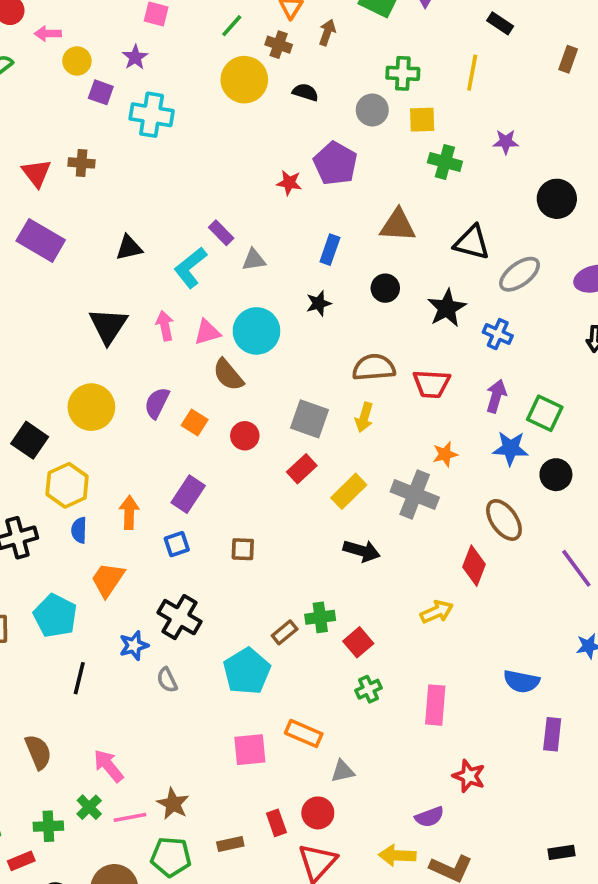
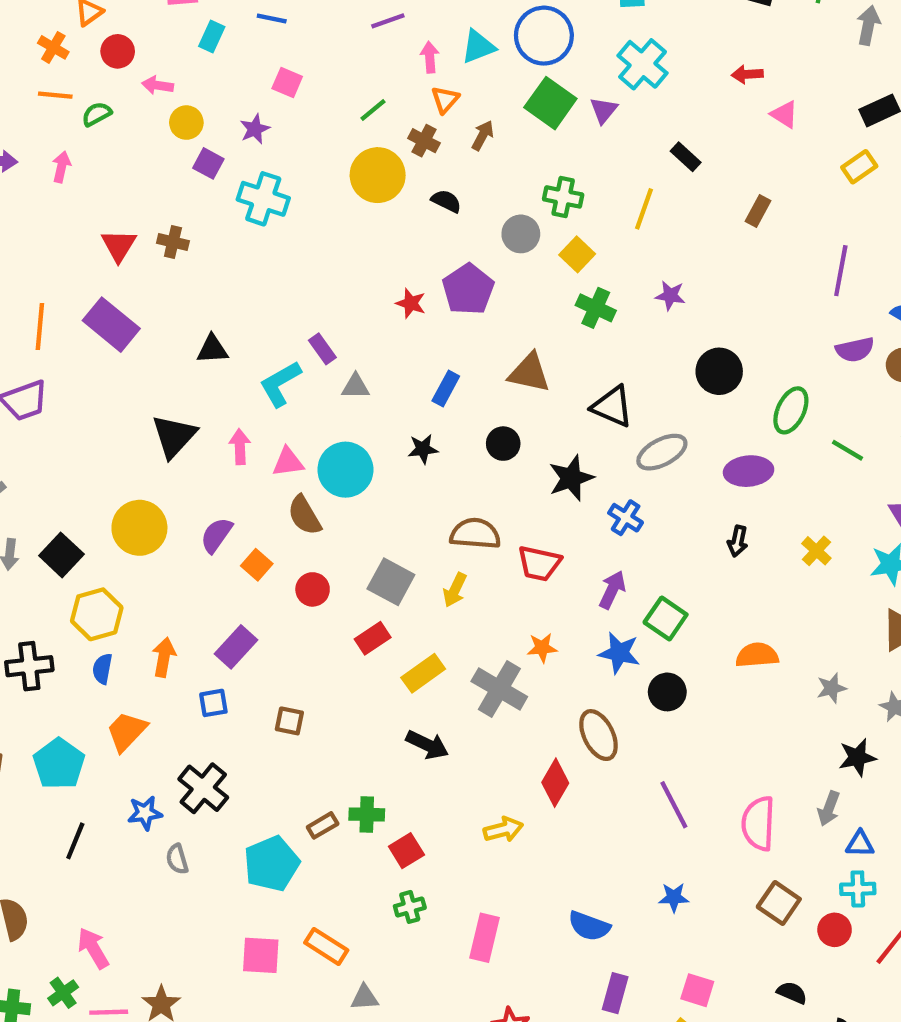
yellow square: (422, 120) -> (577, 254), turned 36

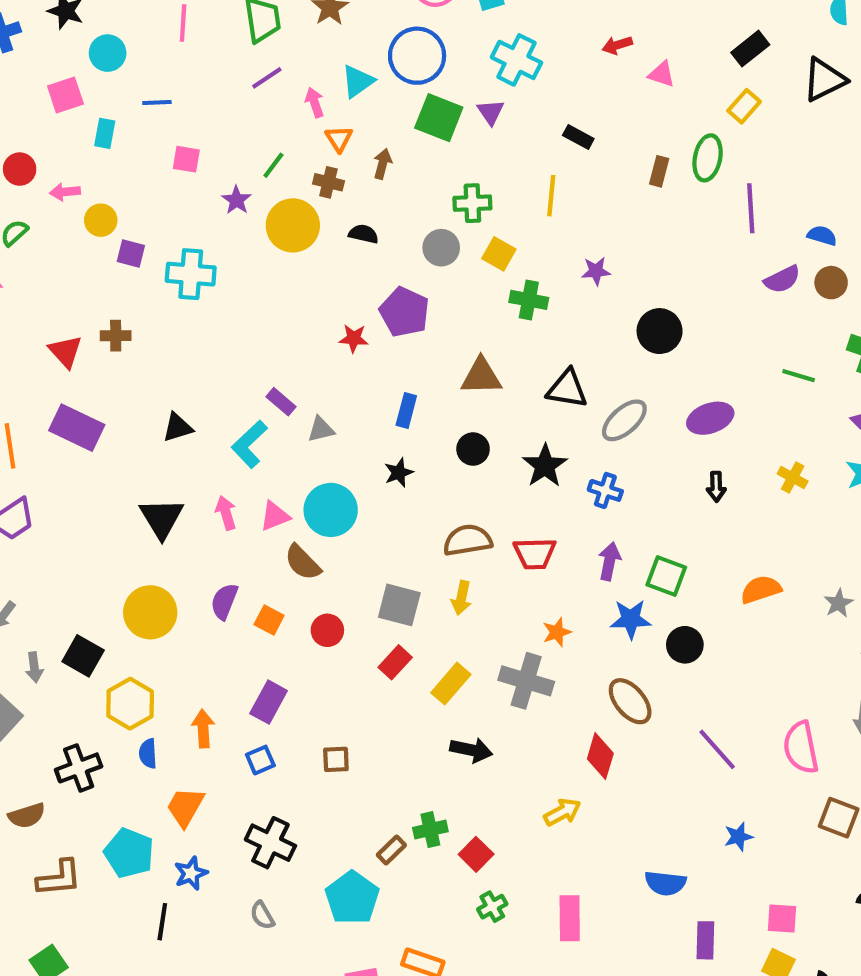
purple star: (255, 129) -> (237, 200), moved
green ellipse: (791, 410) -> (708, 158), moved
blue star: (145, 813) -> (191, 873), moved

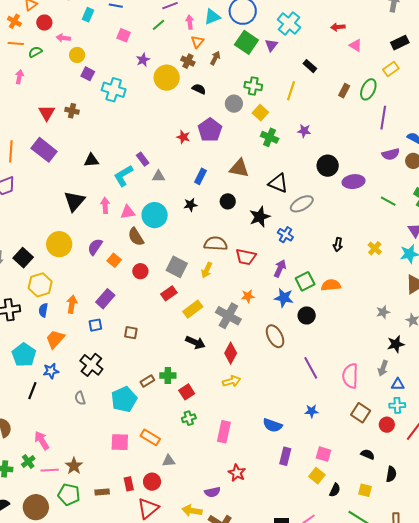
green line: (273, 165) -> (158, 25), moved
purple ellipse: (710, 418) -> (354, 182), moved
green square: (666, 576) -> (305, 281), turned 30
orange semicircle: (761, 589) -> (331, 285), moved
red diamond: (600, 756) -> (231, 353), moved

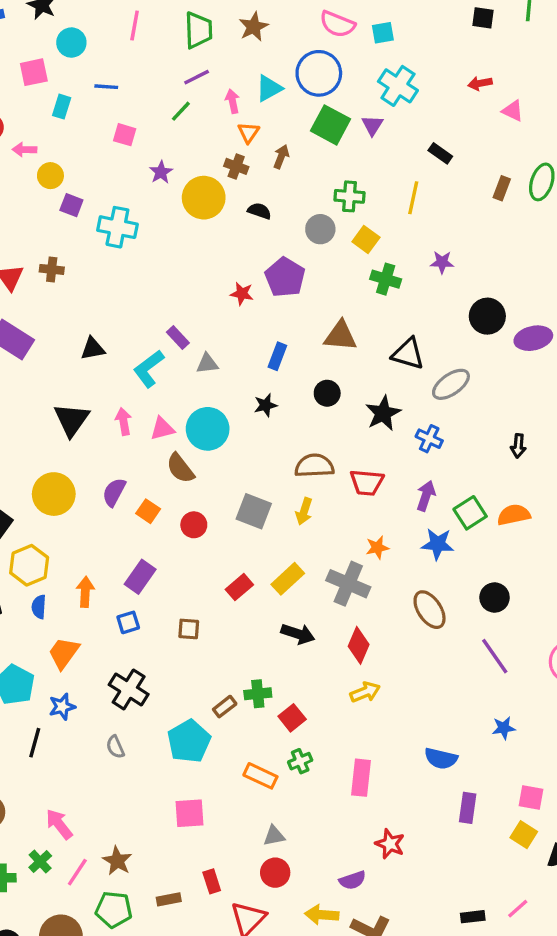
red rectangle: (169, 293) -> (239, 587), moved
black circle: (307, 315) -> (495, 598), moved
orange rectangle: (150, 437) -> (260, 776), moved
pink line: (50, 470) -> (77, 872), turned -48
red circle: (152, 482) -> (275, 873), moved

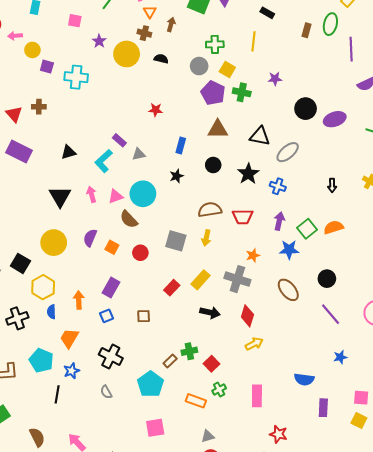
purple pentagon: (285, 277) -> (213, 93), moved

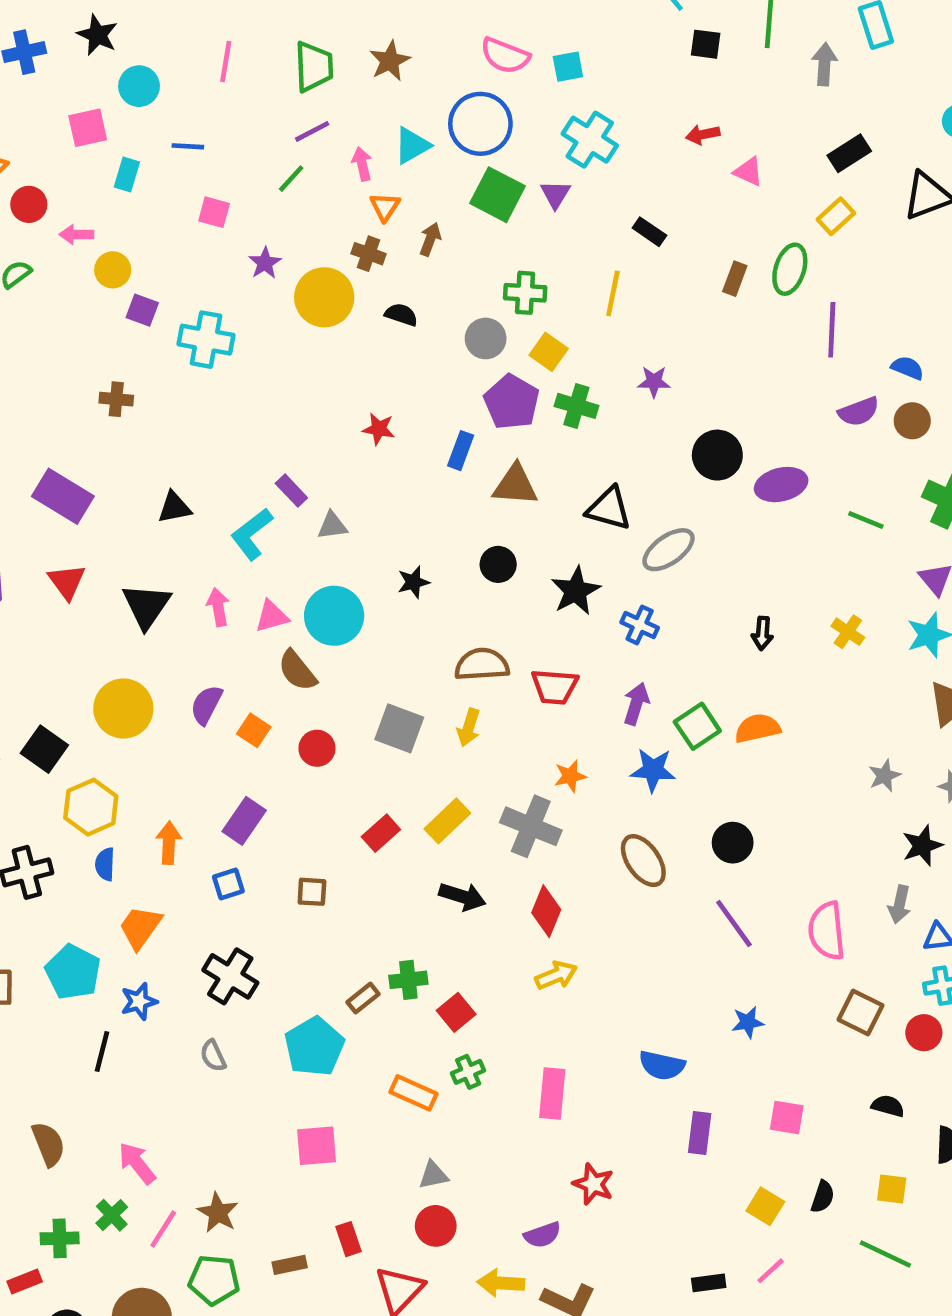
red triangle: (14, 114) -> (67, 582), moved
blue rectangle: (181, 146) -> (461, 451), moved
yellow square: (359, 420) -> (765, 1206), moved

